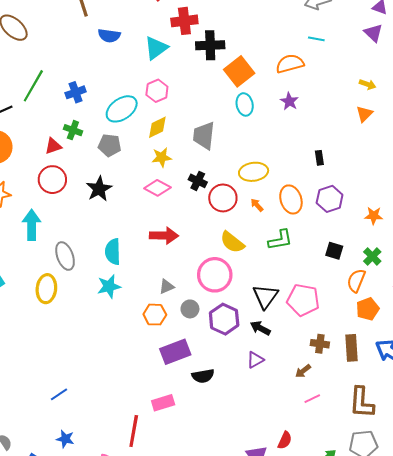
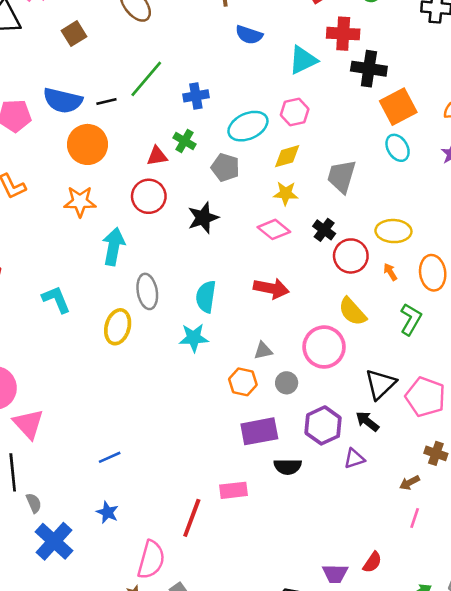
cyan ellipse: (245, 104) -> (398, 148), turned -30
green L-shape: (280, 240) -> (411, 319), turned -60
purple hexagon: (224, 319) -> (323, 425), moved
pink line: (312, 399) -> (415, 518), turned -56

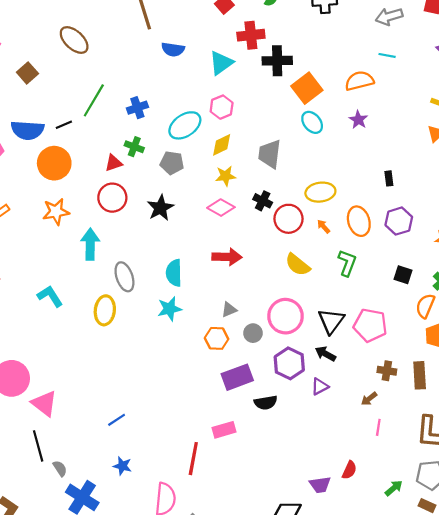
pink circle: (324, 347) -> (285, 316), moved

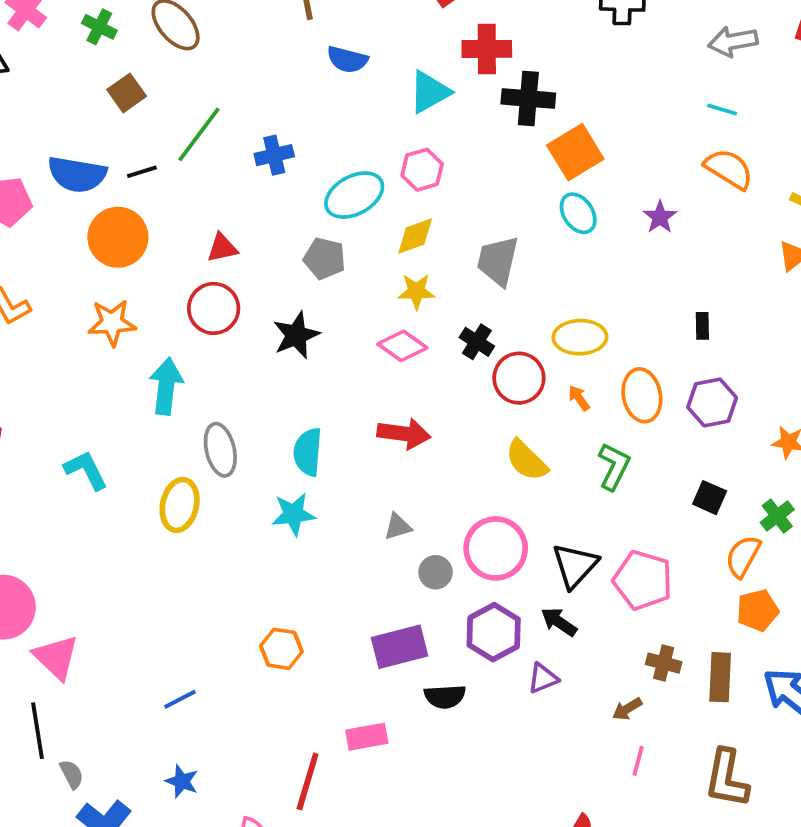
brown square: (27, 73) -> (127, 93), moved
orange semicircle: (359, 81) -> (729, 169), moved, turned 40
green cross: (134, 147) -> (99, 27), moved
orange hexagon: (217, 338) -> (281, 649), moved

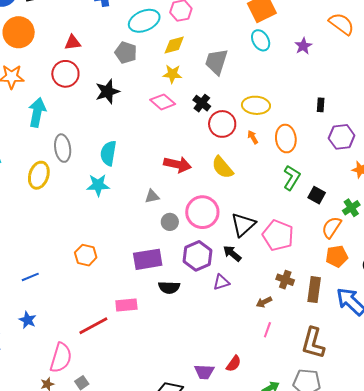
purple hexagon: (712, 402) -> (342, 137), moved
red arrow: (404, 434) -> (177, 164), moved
green L-shape: (614, 466) -> (292, 178), moved
red line: (308, 782) -> (93, 326), turned 40

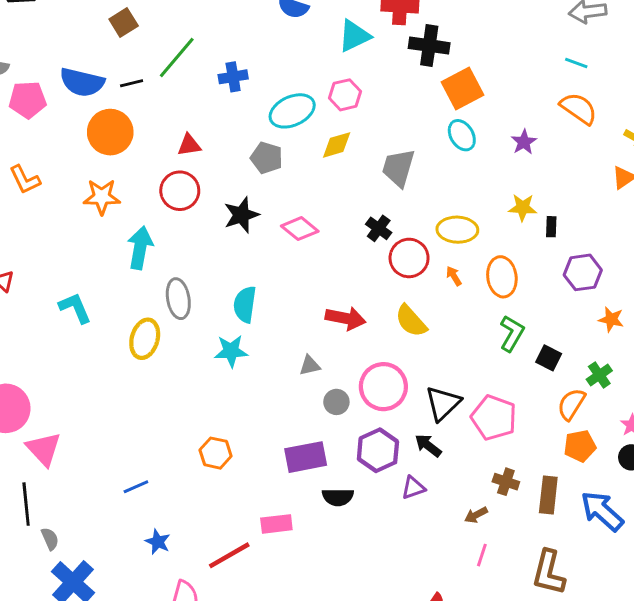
yellow star: (172, 74) -> (523, 208), moved
pink diamond: (163, 102) -> (300, 229), moved
blue star: (28, 320) -> (158, 542), moved

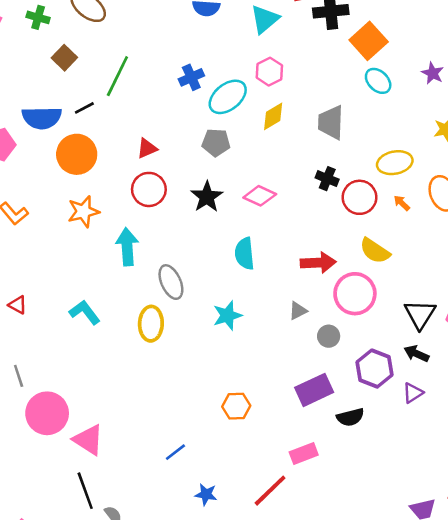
blue cross: (233, 77) -> (191, 77), moved
cyan semicircle: (245, 304) -> (245, 254), moved
pink circle: (383, 387) -> (355, 294), moved

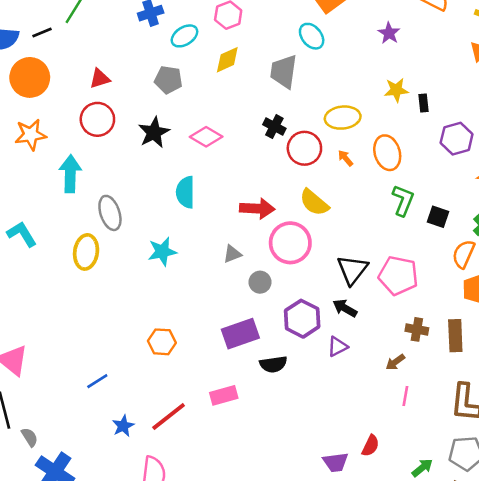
cyan ellipse: (378, 81) -> (312, 36), moved
cyan ellipse: (228, 97) -> (184, 36), size x0.7
red line: (270, 491) -> (169, 417), moved
blue star: (206, 494) -> (123, 426), turned 30

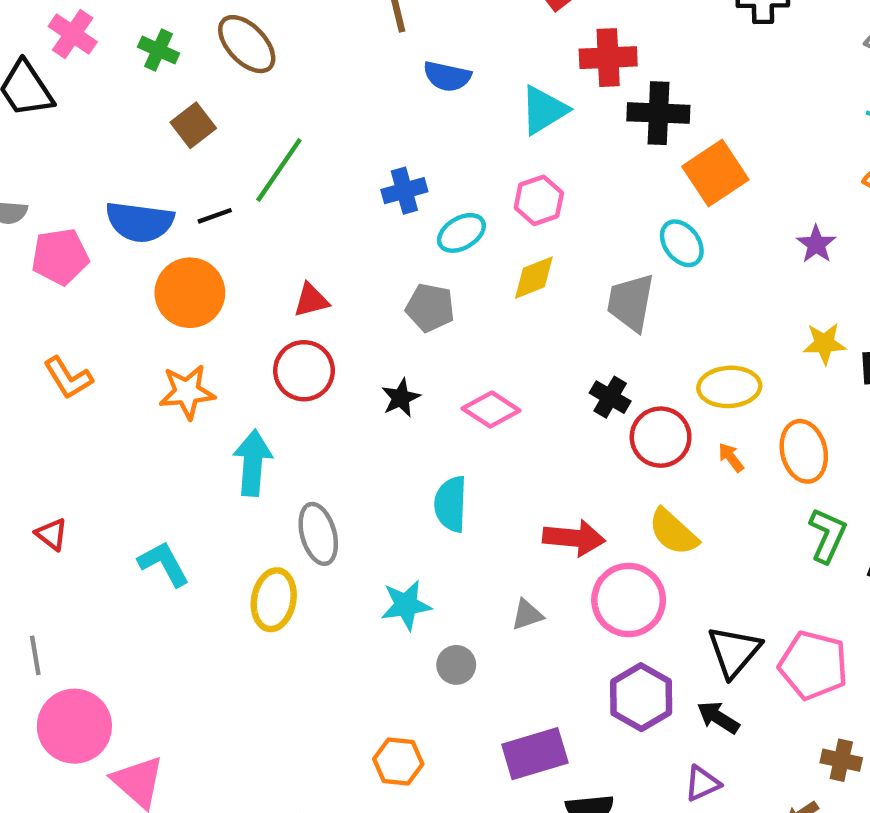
black star: (154, 132) -> (401, 398), size x0.7
gray circle: (260, 282) -> (456, 665), moved
purple hexagon: (302, 319) -> (641, 697), moved

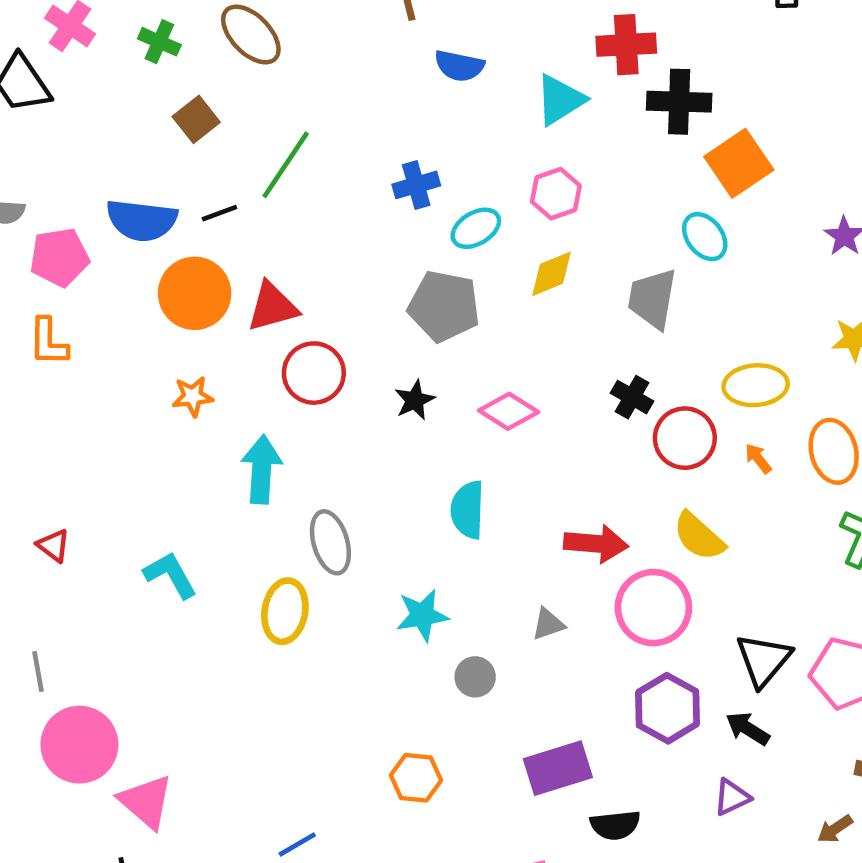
red triangle: (311, 300) -> (272, 307), moved, size x1.4
gray pentagon: (430, 308) -> (444, 306), size x1.4
orange L-shape: (68, 378) -> (48, 342), moved, turned 33
orange star: (187, 392) -> (193, 396), size x0.7

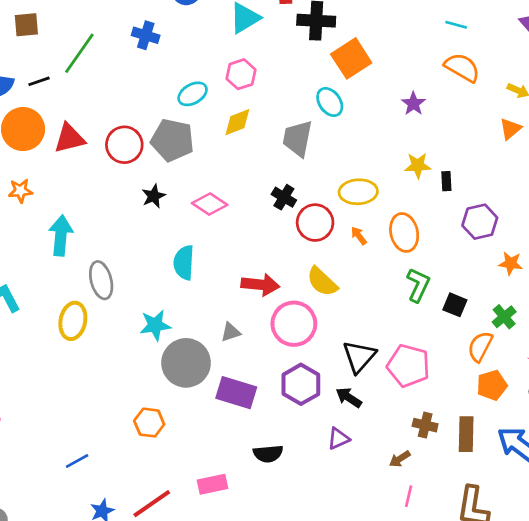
brown square: (196, 119) -> (26, 25), turned 32
blue cross: (416, 185) -> (146, 35), moved, turned 32
red circle: (314, 373) -> (124, 145), moved
gray circle: (475, 677) -> (186, 363), size x2.0
purple rectangle: (558, 768) -> (236, 393), moved, turned 33

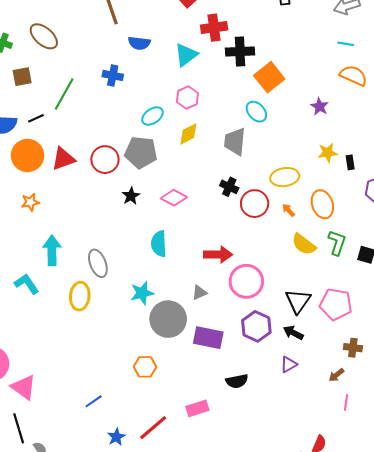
cyan arrow: (61, 235) -> (52, 250), moved
yellow semicircle: (322, 282) -> (304, 244), moved

